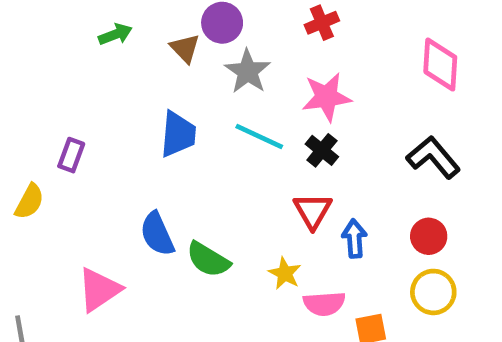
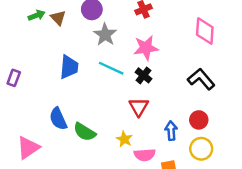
brown triangle: (185, 48) -> (58, 18), moved
blue arrow: (354, 239) -> (171, 131), moved

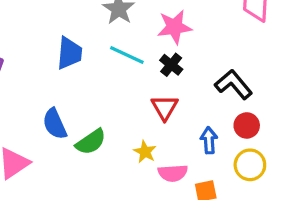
black L-shape: (201, 79) -> (234, 84), moved
green semicircle: (85, 132) -> (91, 142), turned -65

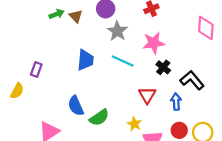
black cross: (171, 65) -> (163, 67), moved
red circle: (247, 125) -> (179, 130), moved
blue arrow: (209, 140) -> (176, 102), moved

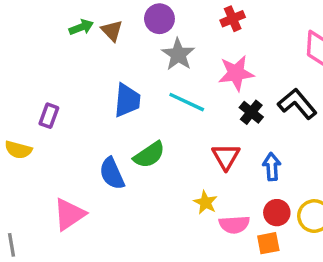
black L-shape: (192, 80) -> (297, 104), moved
yellow semicircle: (17, 91) -> (18, 150), turned 77
green semicircle: (99, 118) -> (149, 155), moved

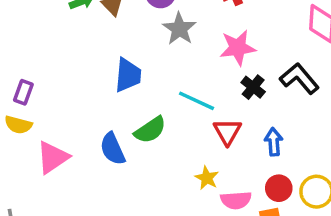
cyan line: (187, 102) -> (197, 101), moved
purple rectangle: (49, 116) -> (23, 92), moved
pink triangle: (69, 214) -> (53, 157), moved

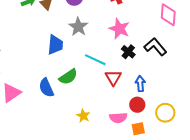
gray star: (179, 29) -> (78, 27), moved
pink star: (238, 48) -> (119, 29), turned 30
yellow star: (207, 178) -> (83, 116), moved
red circle: (279, 188) -> (137, 105), moved

